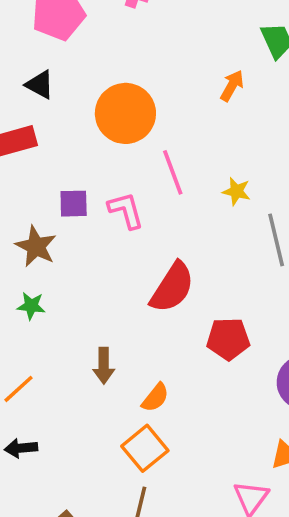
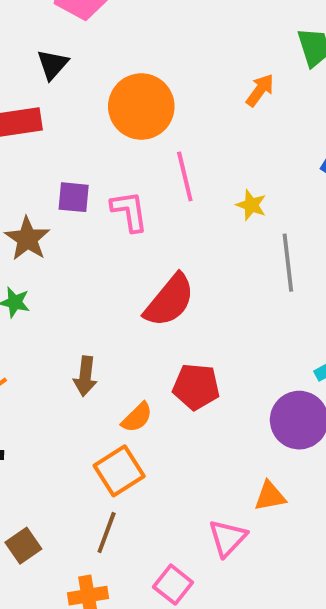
black triangle: (40, 85) -> (53, 64), turned 36
red pentagon: (228, 339) -> (196, 387), moved

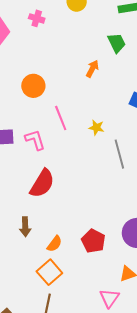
orange circle: (141, 107) -> (33, 86), size x0.7
red semicircle: (169, 300) -> (42, 183), moved
red pentagon: (196, 387) -> (93, 241), moved, turned 30

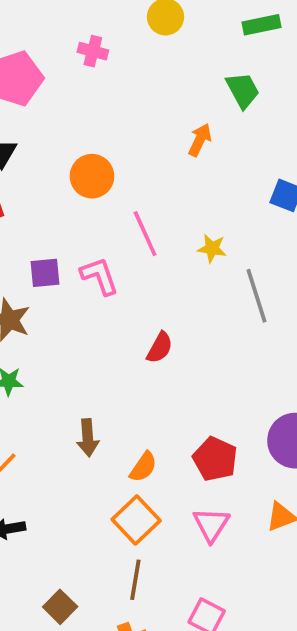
red semicircle: (42, 183) -> (160, 348), moved, size x0.6
pink triangle: (109, 298) -> (211, 525), moved

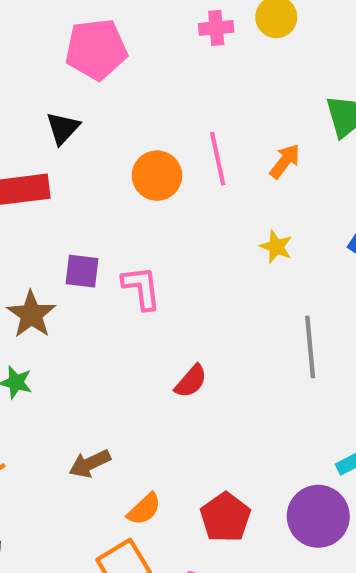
pink cross: (93, 51) -> (216, 28), moved, turned -32
pink line: (145, 234) -> (218, 159), moved
yellow star: (212, 248) -> (276, 247), moved
brown arrow: (88, 438) -> (90, 464), turned 57

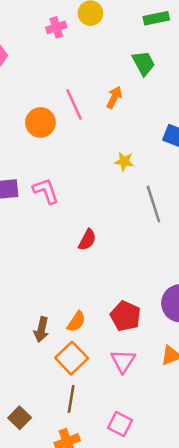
yellow star: (276, 247) -> (124, 161), moved
brown arrow: (90, 464) -> (41, 330), moved, turned -40

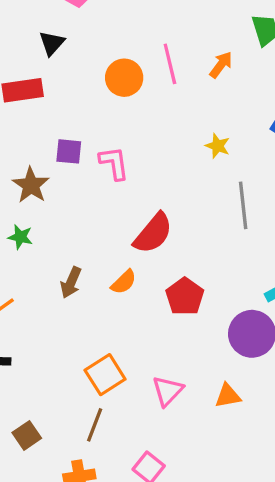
red semicircle: (87, 240) -> (153, 233), size x1.6
red pentagon: (125, 316) -> (185, 296), moved
orange semicircle: (76, 322) -> (124, 282), moved
brown arrow: (41, 330) -> (71, 283), moved

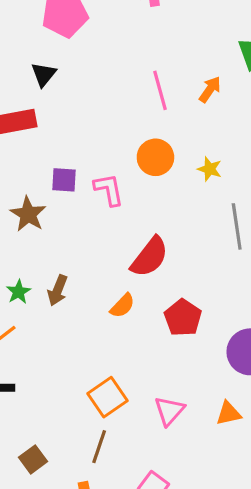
orange circle: (124, 78) -> (155, 157), moved
green star: (20, 237) -> (18, 292), moved, turned 30
brown arrow: (71, 283) -> (58, 290), moved

